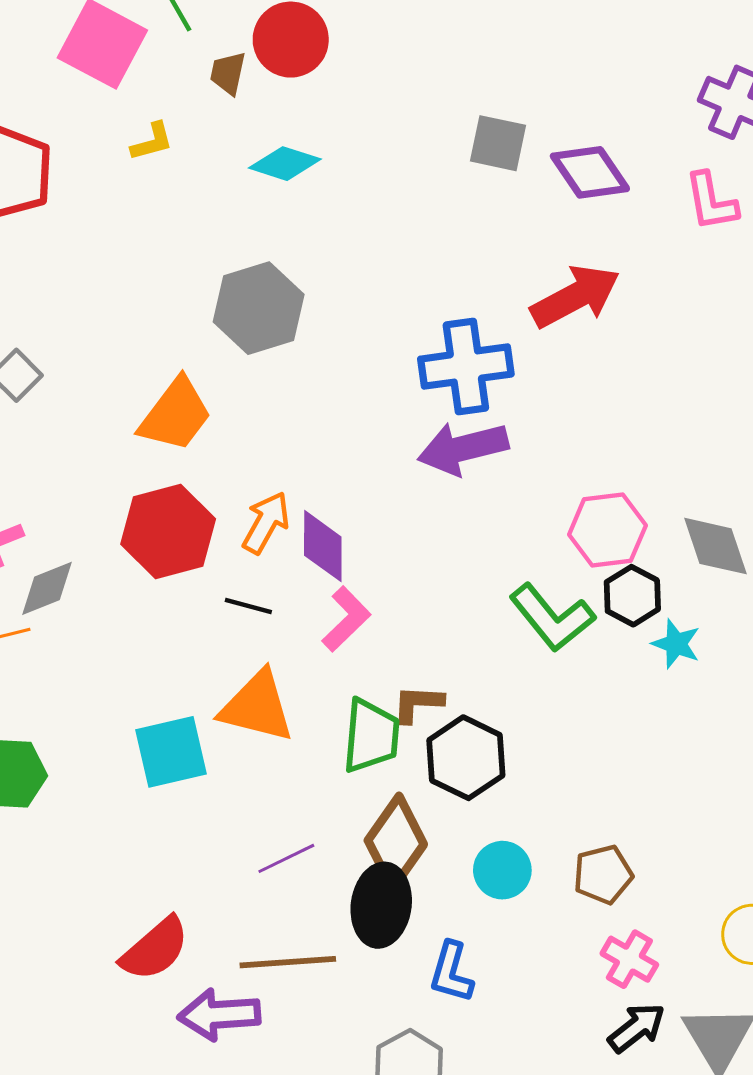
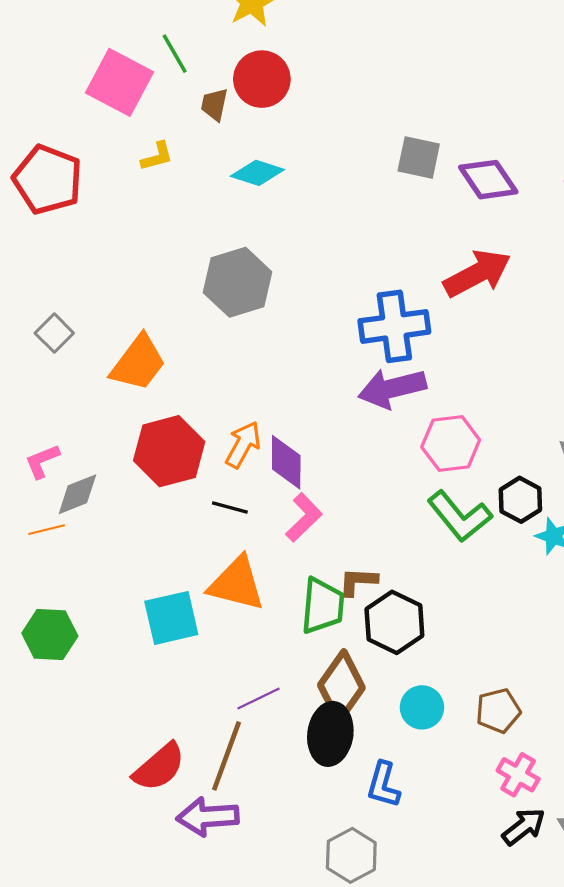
orange trapezoid: (175, 415) -> (138, 363), moved
pink hexagon: (607, 530) -> (451, 443), moved
brown line: (288, 962) -> (227, 756), moved, turned -66

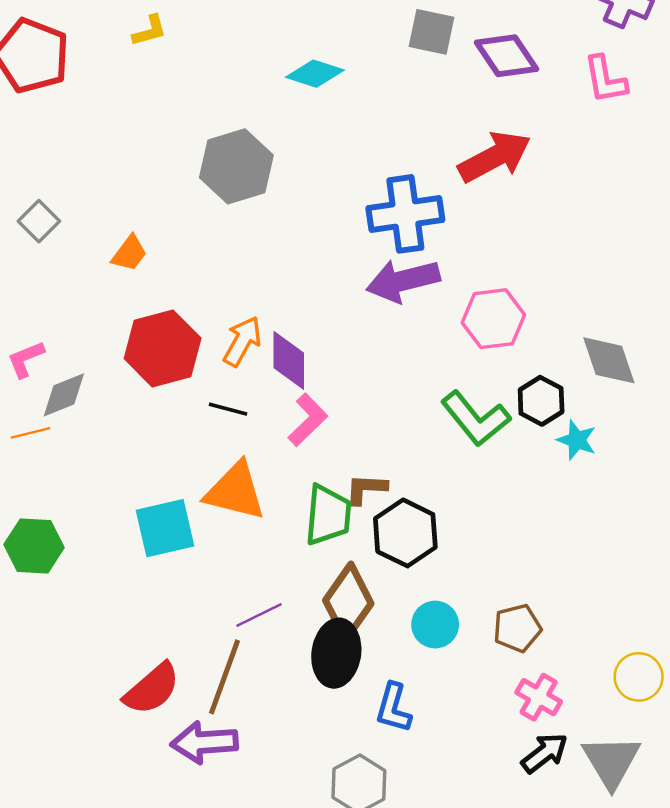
cyan diamond: (257, 173) -> (315, 74), moved
orange trapezoid: (138, 363) -> (129, 253), size x0.6
pink hexagon: (451, 443) -> (493, 319), moved

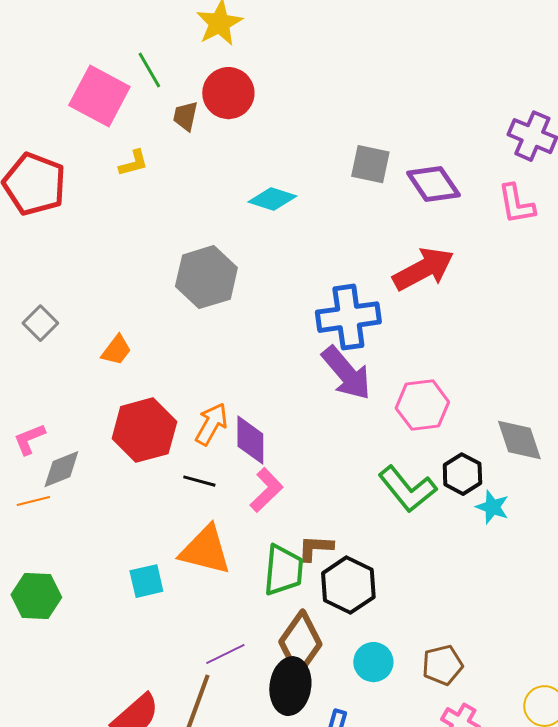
purple arrow: (403, 281) -> (346, 373), turned -116
cyan square: (165, 528) -> (146, 581), size x0.7

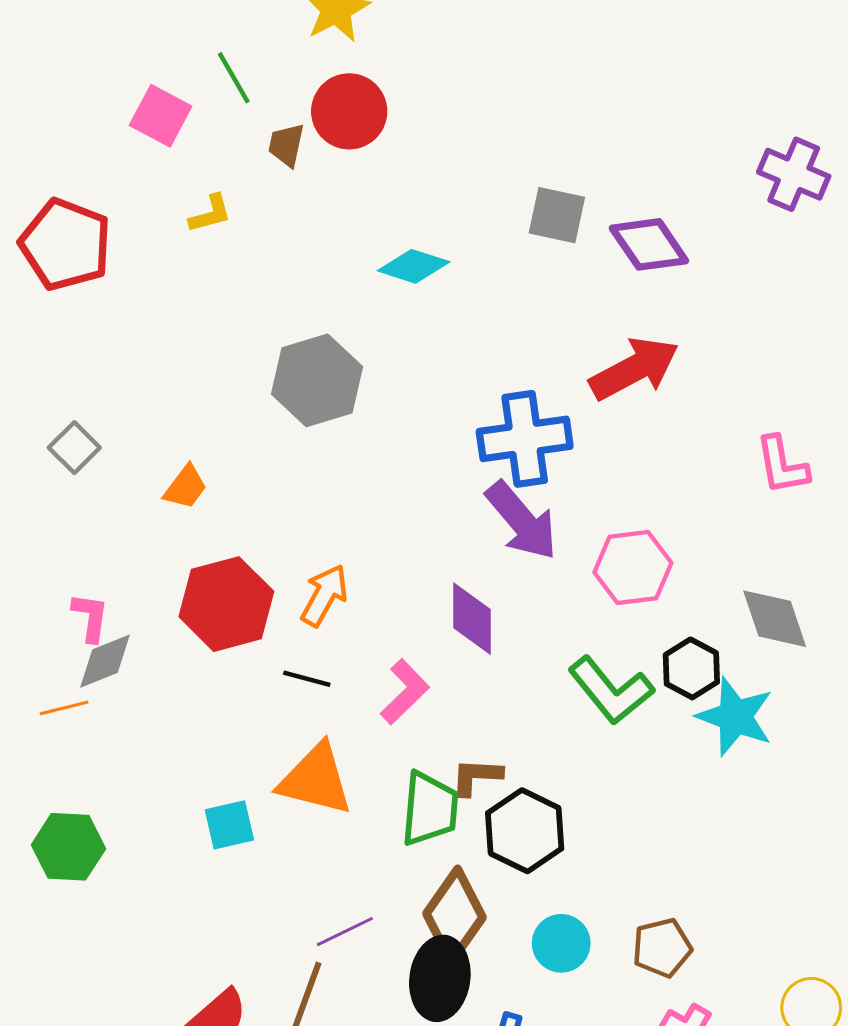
pink square: (99, 96) -> (161, 116), size x0.7
pink L-shape: (516, 204) -> (782, 465), moved
pink L-shape: (29, 439) -> (90, 617), moved, turned 120
purple diamond: (250, 440) -> (472, 619), moved
cyan star: (492, 507) -> (735, 717), size x1.6

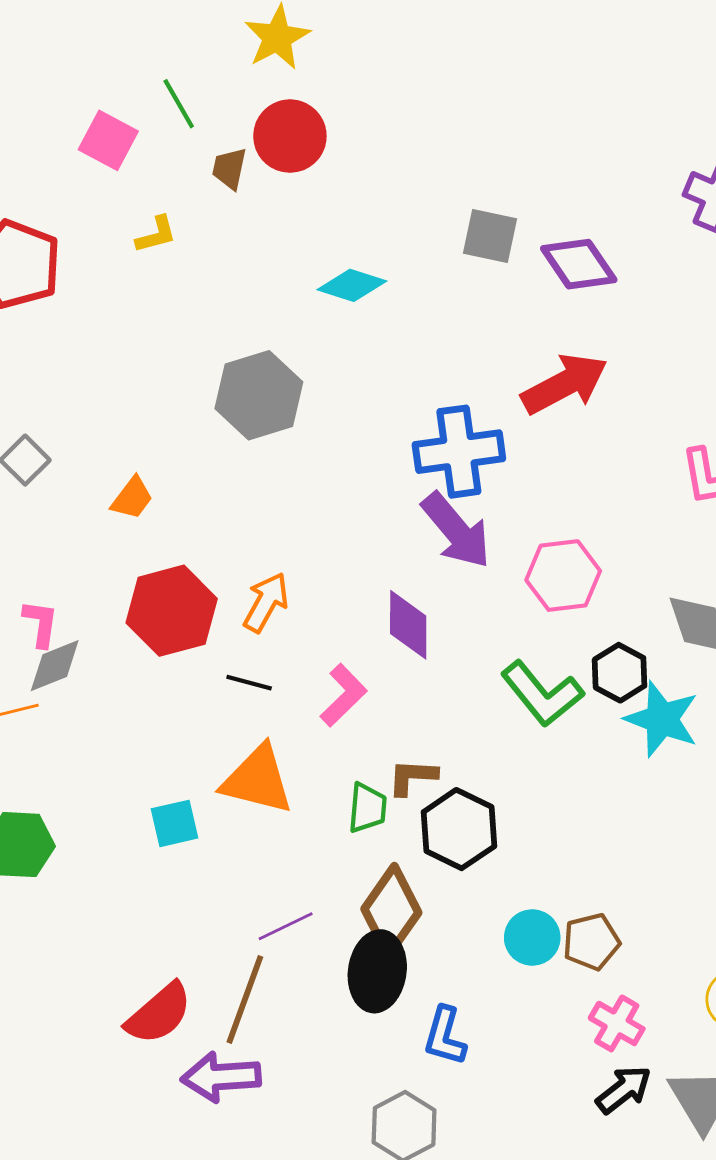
green trapezoid: (430, 809) -> (367, 808), size x0.7
cyan circle: (561, 943) -> (532, 938), moved

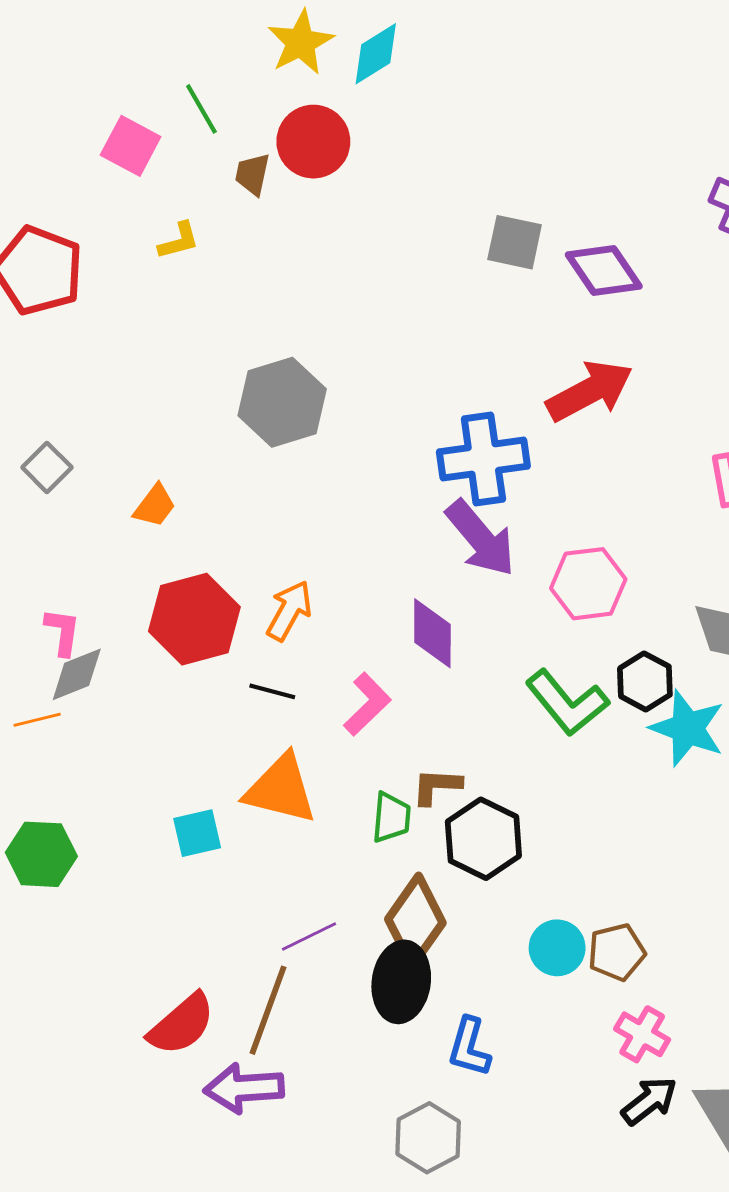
cyan diamond: (352, 285) -> (376, 54), moved, turned -50

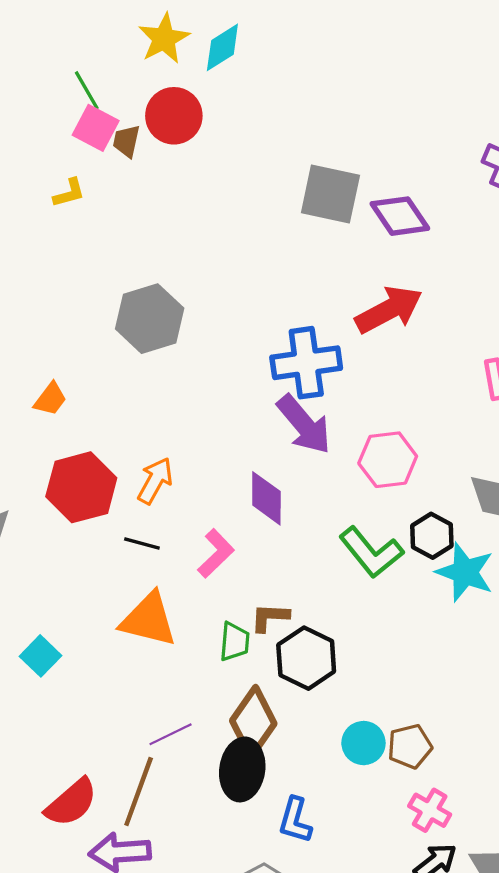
pink square: (131, 146) -> (96, 128), moved
gray square: (515, 242) -> (330, 194), size x1.4
cyan square: (197, 833) -> (40, 656), moved, turned -33

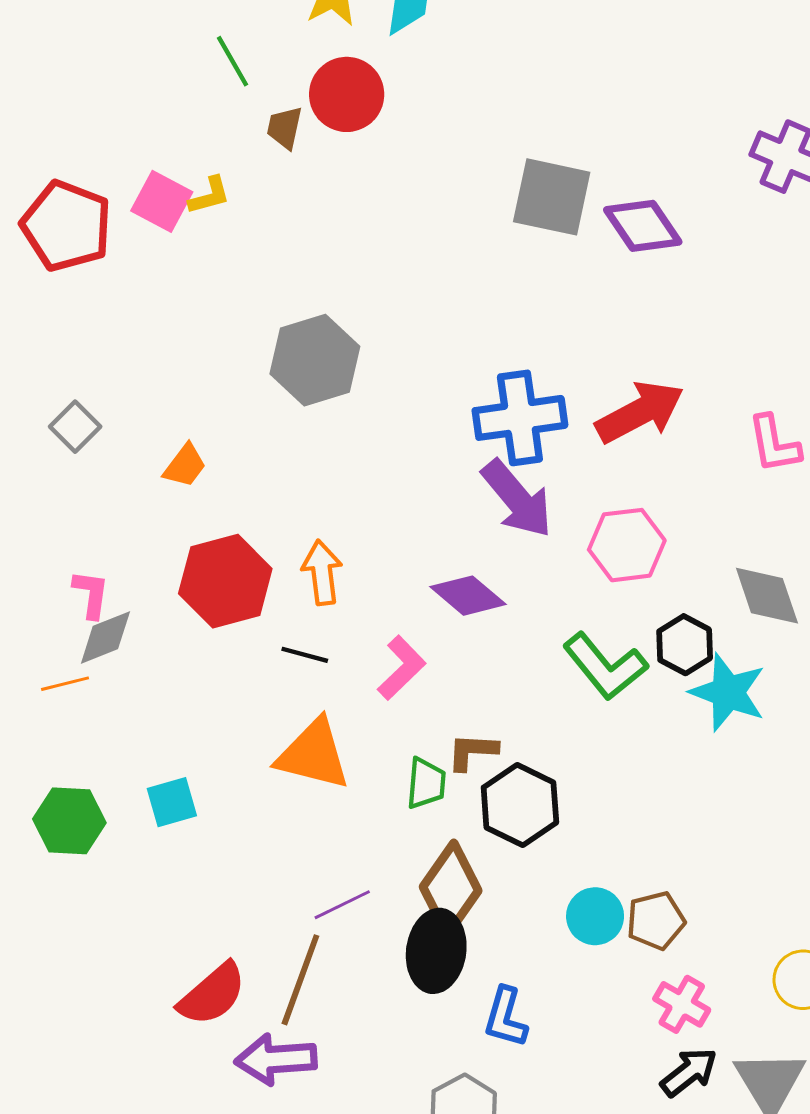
pink square: (96, 128) -> (162, 201), moved
red arrow: (389, 310) -> (640, 412), moved
orange arrow: (155, 481) -> (322, 572), turned -36
purple diamond: (266, 498) -> (468, 596), turned -50
cyan square: (40, 656) -> (172, 802), turned 30

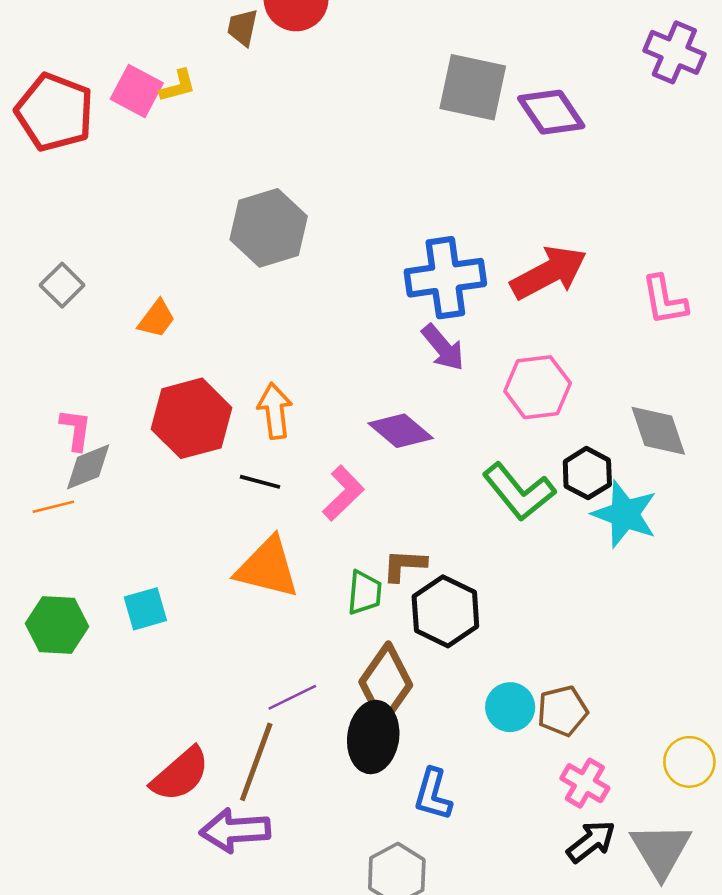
purple arrow: (517, 499) -> (443, 347), size x0.7

